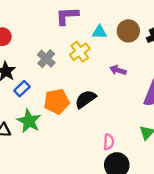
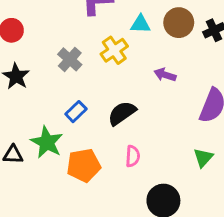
blue rectangle: (22, 89) -> (76, 112), moved
orange pentagon: (57, 101) -> (84, 165), moved
pink semicircle: (109, 142) -> (133, 156), moved

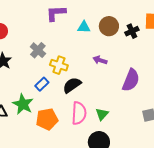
yellow cross: (114, 50) -> (59, 65), moved, turned -36
pink semicircle: (133, 156) -> (79, 113), size x1.6
green triangle: (203, 158) -> (102, 114), moved

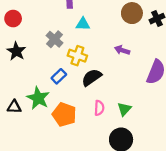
cyan triangle: (84, 27) -> (83, 24), moved
pink semicircle: (79, 113) -> (99, 108), size x0.6
orange pentagon: (47, 119) -> (64, 114), turned 30

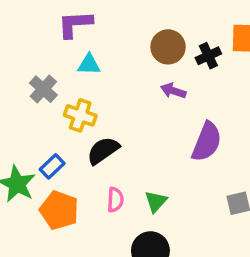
purple arrow: (122, 50) -> (173, 91), moved
blue rectangle: (59, 76) -> (52, 166), moved

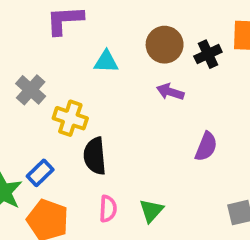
cyan triangle: (89, 64) -> (106, 62), moved
purple semicircle: (207, 142) -> (206, 147), size x0.7
black semicircle: (103, 151) -> (95, 156), turned -60

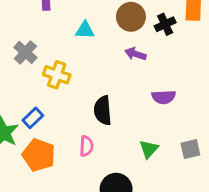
purple semicircle: (206, 147) -> (164, 97), turned 65
black semicircle: (95, 156) -> (103, 110), moved
green triangle: (151, 211) -> (149, 149), moved

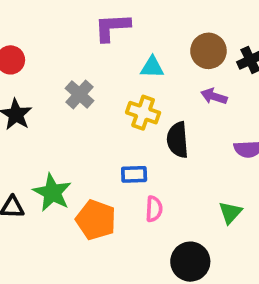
yellow cross: (57, 75) -> (143, 113), moved
black semicircle: (103, 110) -> (178, 140), moved
blue rectangle: (33, 118) -> (134, 174), moved, turned 42

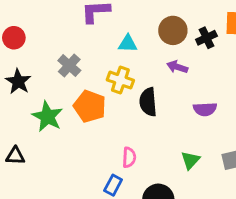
blue rectangle: (134, 174) -> (113, 185), moved, turned -60
green star: (52, 193) -> (47, 117), moved
orange pentagon: (96, 220) -> (90, 106), moved

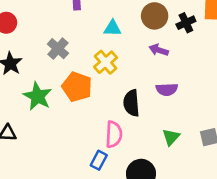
yellow cross: (120, 80) -> (106, 62), turned 30
black semicircle: (148, 102) -> (131, 103), moved
purple semicircle: (205, 109) -> (167, 89), moved
pink semicircle: (129, 157) -> (114, 134), size x1.4

